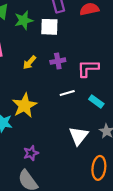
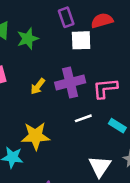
white square: (49, 27) -> (81, 40), moved
purple cross: (58, 61) -> (70, 82), size x1.6
yellow star: (25, 106) -> (36, 136), turned 30

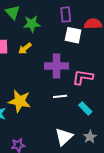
yellow arrow: (38, 86) -> (25, 48), moved

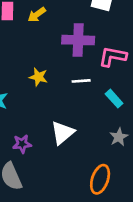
yellow star: (20, 101) -> (38, 77), moved, size x0.6
white triangle: (64, 137) -> (63, 133), moved

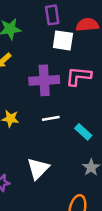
pink L-shape: (113, 56) -> (78, 76), moved

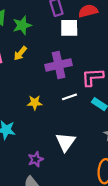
pink L-shape: (78, 76) -> (92, 77), moved

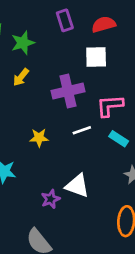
white square: (69, 28) -> (96, 57), moved
white triangle: (65, 142) -> (77, 186), turned -45
purple star: (36, 159) -> (51, 199), moved

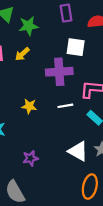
white square: (96, 57) -> (76, 47), moved
white triangle: (77, 186) -> (78, 151), moved

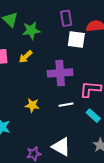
white square: (76, 47) -> (76, 39), moved
white triangle: (78, 151) -> (61, 147), moved

